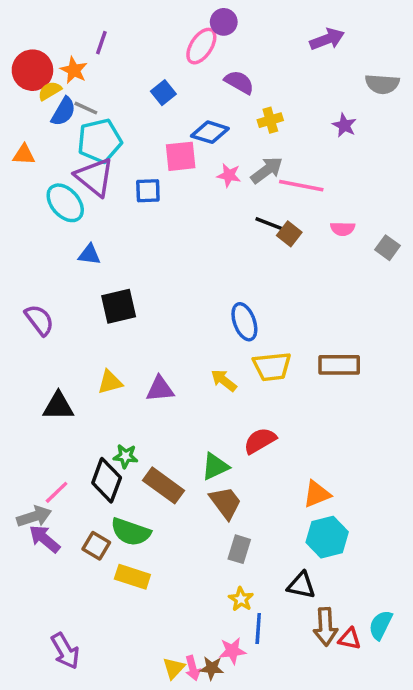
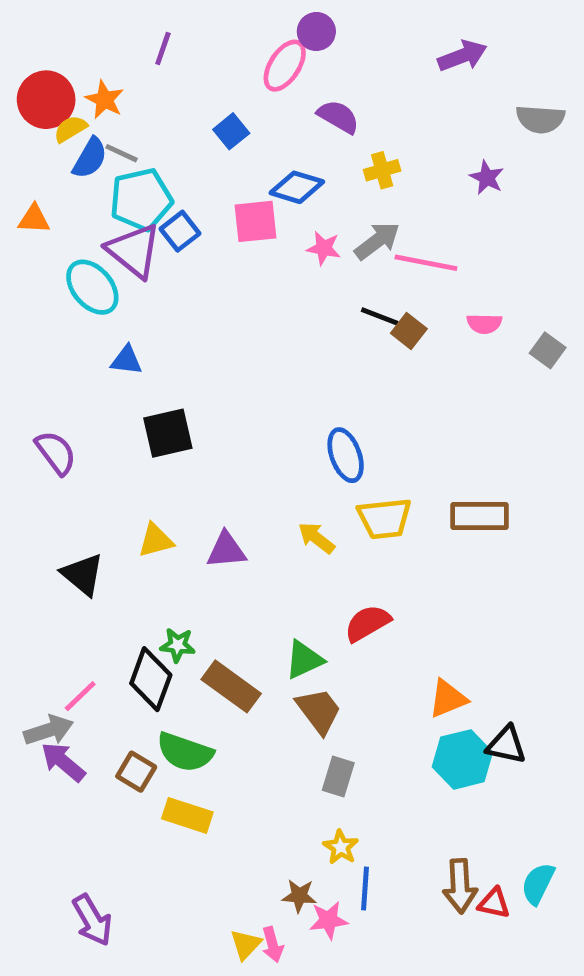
purple line: (101, 43) -> (163, 49), moved
blue square: (148, 191) -> (180, 231), moved, turned -36
black triangle: (58, 406) -> (83, 574), turned 40
black triangle: (301, 585) -> (506, 745), moved
brown star: (212, 668) -> (299, 896), moved

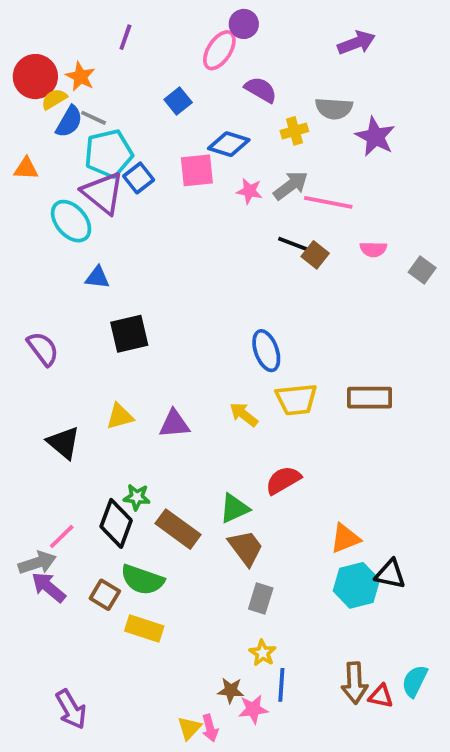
gray semicircle: (540, 119) -> (334, 108), moved
purple star: (487, 178) -> (375, 137), size x1.5

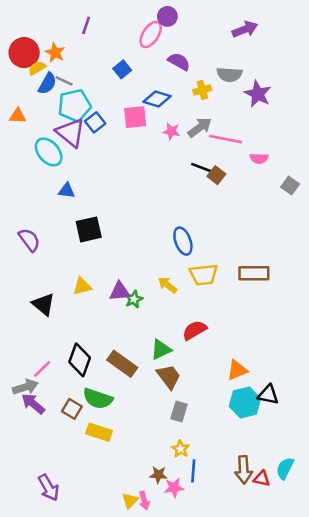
pink semicircle: (373, 249) -> (259, 158), moved
green star: (137, 497) -> (134, 299), moved, turned -30

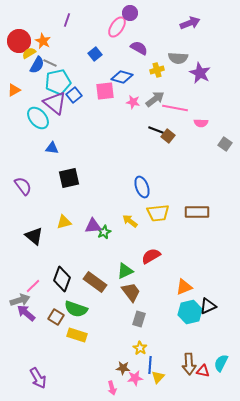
orange triangle: (18, 116) -> (14, 90), turned -32
black triangle: (268, 395) -> (208, 306), turned -36
yellow triangle: (130, 501) -> (158, 377), moved

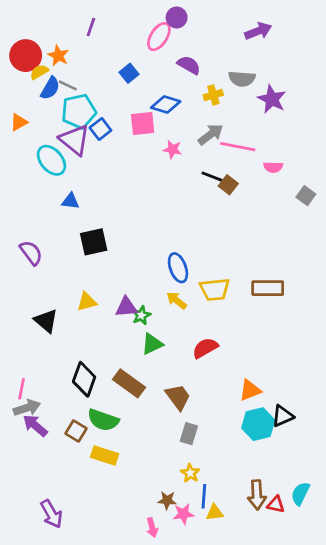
pink star: (133, 102) -> (173, 149), moved
blue ellipse: (142, 187) -> (178, 268), moved
green triangle: (125, 271) -> (152, 344), moved
pink line: (33, 286) -> (22, 389), moved, turned -35
yellow triangle: (158, 377) -> (215, 513), turned 40

